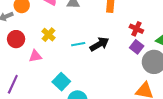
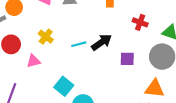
purple square: (137, 47) -> (127, 59), moved, turned -32

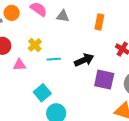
cyan line: (79, 44) -> (54, 59), moved
purple square: (127, 59) -> (104, 80), size x1.5

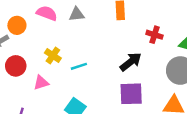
black arrow: (84, 60) -> (131, 62), moved
purple square: (104, 80) -> (131, 94), moved

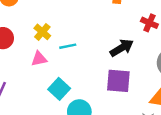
pink triangle: (41, 83) -> (39, 59), moved

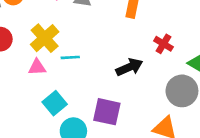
yellow cross: (42, 32) -> (45, 38), size x1.5
purple square: (118, 81) -> (107, 112), moved

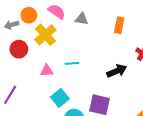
yellow cross: (45, 38) -> (45, 35), moved

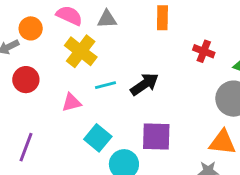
yellow cross: (45, 35) -> (81, 51), moved
black arrow: (117, 71) -> (145, 84), moved

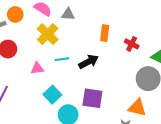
orange rectangle: (162, 18) -> (105, 33), moved

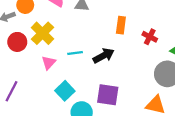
yellow cross: (48, 34) -> (43, 33), moved
pink triangle: (37, 68) -> (49, 63), turned -40

